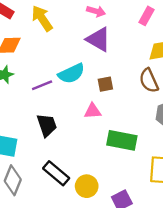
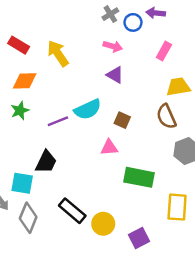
purple triangle: (98, 39) -> (115, 75), size x0.7
brown square: (105, 84) -> (122, 120), turned 35
black trapezoid: (47, 125) -> (46, 162), moved, turned 45

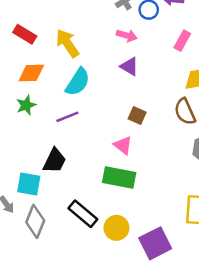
cyan semicircle: (88, 109) -> (78, 82), moved, turned -32
pink triangle: (109, 148) -> (123, 145), turned 42
green rectangle: (139, 177) -> (119, 178), moved
purple square: (139, 238) -> (155, 243), size x1.4

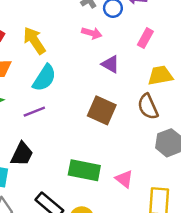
purple triangle: (129, 66) -> (110, 64), moved
brown square: (137, 116) -> (102, 110), size x1.6
pink triangle: (123, 145) -> (124, 179), moved

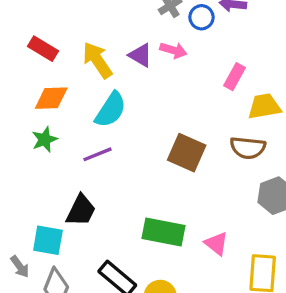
pink rectangle: (145, 38) -> (235, 77), moved
purple triangle: (110, 64) -> (140, 55), moved
brown semicircle: (148, 107) -> (248, 148), turned -60

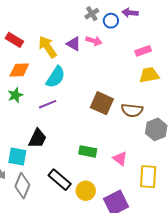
pink rectangle: (235, 77) -> (143, 51), moved, turned 42
brown semicircle: (248, 148) -> (132, 110), moved
green rectangle: (164, 232) -> (88, 151), size x0.7

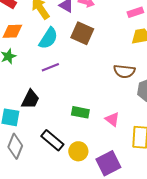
brown square: (102, 103) -> (82, 33), moved
purple line: (48, 104) -> (50, 67), moved

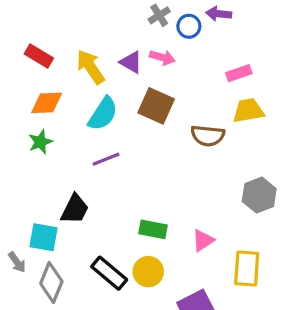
brown semicircle: (124, 71) -> (208, 136), moved
pink triangle: (112, 119) -> (203, 240), turned 49
yellow circle: (78, 151) -> (148, 272), moved

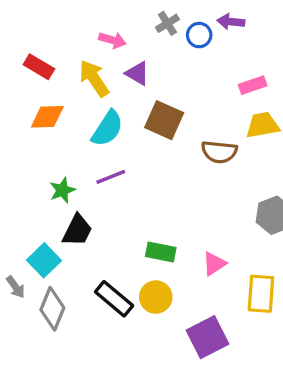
pink arrow: (162, 58) -> (112, 40), moved
green star: (40, 142) -> (62, 190), moved
cyan square: (44, 237) -> (44, 260), turned 36

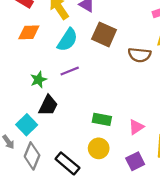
black rectangle: (114, 299) -> (67, 163), moved
purple square: (208, 337) -> (135, 161), moved, size x0.7

